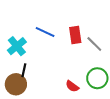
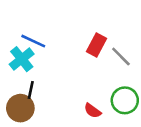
blue line: (45, 32) -> (33, 41), moved
red rectangle: (75, 35) -> (96, 45), turned 36

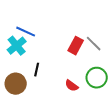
red rectangle: (96, 45) -> (76, 46), moved
black line: (31, 90) -> (37, 70), moved

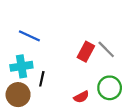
cyan cross: (17, 46) -> (21, 66), moved, turned 30
red semicircle: (72, 86) -> (81, 97), turned -64

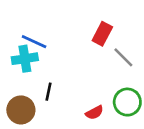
red rectangle: (86, 52) -> (102, 34), moved
cyan cross: (21, 66) -> (25, 59), moved

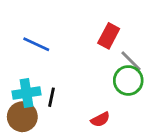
cyan cross: (25, 59) -> (26, 93), moved
green circle: (127, 102) -> (128, 80), moved

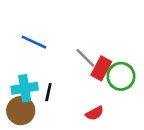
red rectangle: (109, 36) -> (101, 68), moved
gray line: (131, 61) -> (85, 58), moved

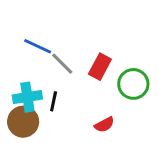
gray line: (85, 58) -> (62, 64), moved
red rectangle: (101, 68) -> (100, 67), moved

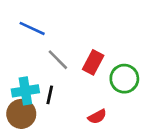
blue line: (38, 46) -> (32, 28), moved

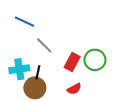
red rectangle: (93, 62) -> (72, 62), moved
brown circle: (21, 114) -> (35, 88), moved

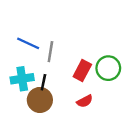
blue line: (25, 22) -> (28, 43), moved
gray line: (44, 45) -> (50, 52), turned 54

